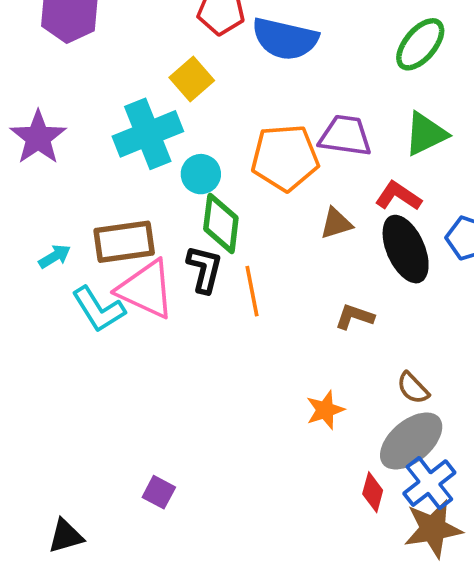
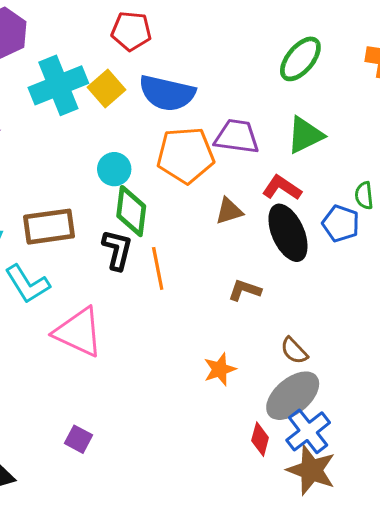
blue semicircle: (285, 39) -> (167, 93), moved
cyan cross: (148, 134) -> (58, 85), moved
pink triangle: (146, 289) -> (79, 332), moved
brown star: (433, 529) -> (311, 470), turned 30

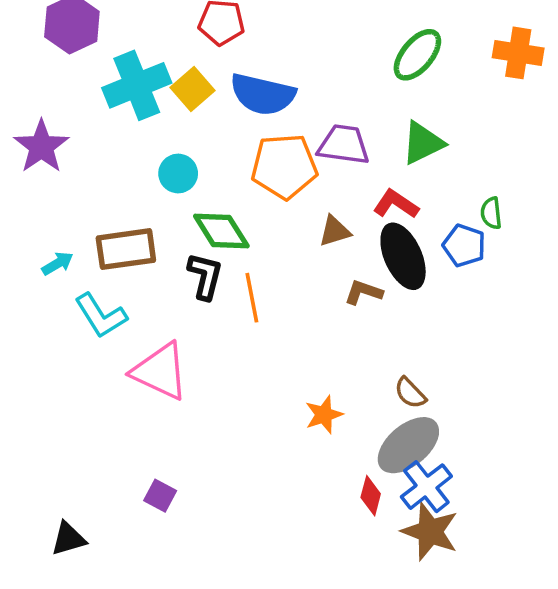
cyan circle: (114, 169) -> (178, 174), moved
green diamond: (131, 211) -> (221, 231), turned -39
brown L-shape: (245, 290) -> (363, 292), moved

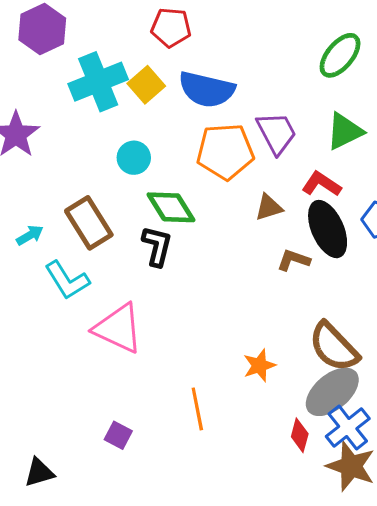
purple trapezoid: (344, 145) -> (276, 133), turned 54
brown rectangle: (126, 249) -> (89, 223), turned 66
orange line: (252, 298) -> (197, 409), moved
brown semicircle: (410, 393) -> (334, 347), size x1.8

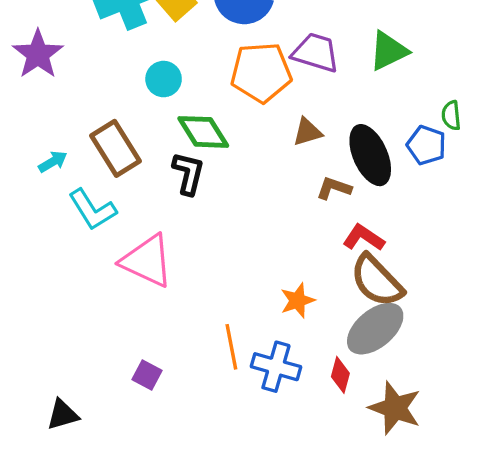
purple trapezoid: (276, 133) -> (316, 53), turned -45
red L-shape: (321, 184) -> (364, 238), moved
blue cross: (348, 428) -> (276, 367), moved, turned -36

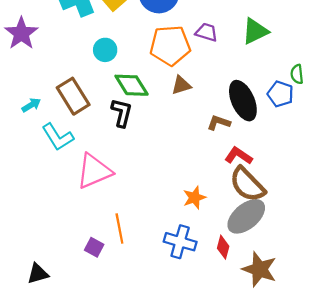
purple trapezoid: (316, 53) -> (207, 32), size x0.7
brown triangle: (307, 132) -> (181, 85), moved
pink triangle: (147, 261) -> (94, 171), turned -48
orange line: (231, 347) -> (119, 228), moved

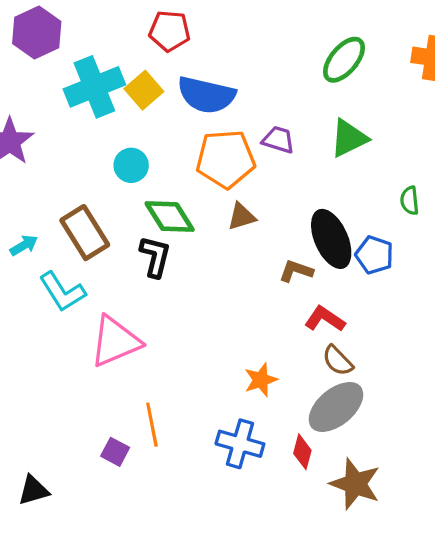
blue pentagon: (280, 94) -> (374, 255), moved
brown semicircle: (247, 184) -> (338, 361), size x0.6

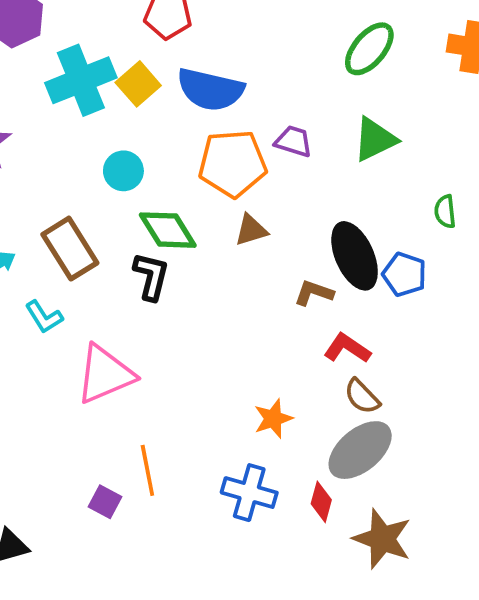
cyan L-shape: (62, 292) -> (44, 317), size x0.7

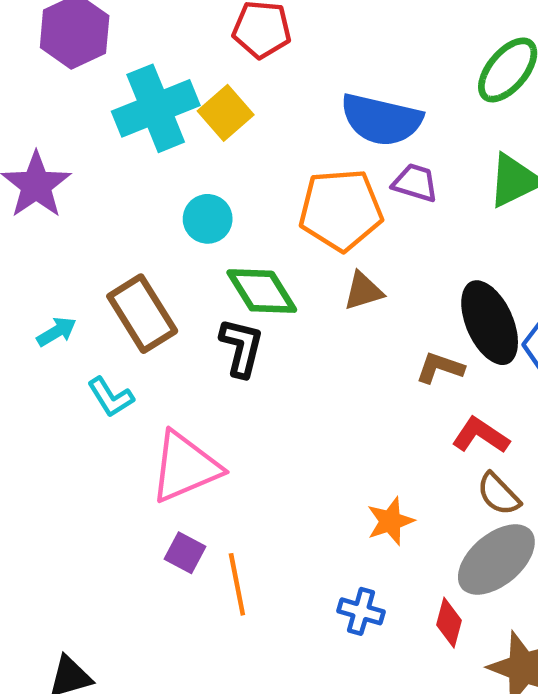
blue semicircle: (210, 90) -> (381, 120), moved
blue cross: (249, 493) -> (361, 611), size x0.7
purple square: (105, 502) -> (185, 553), moved

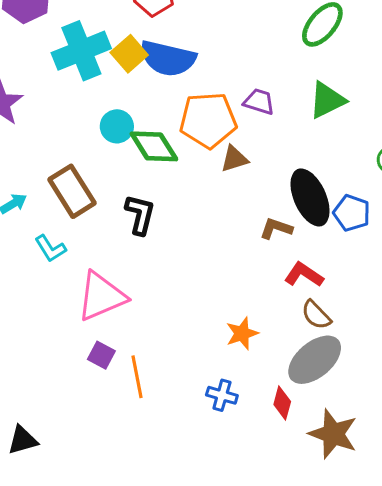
blue semicircle: (381, 120) -> (168, 58), moved
green diamond: (262, 291) -> (154, 146), moved
brown triangle: (363, 291) -> (234, 159), moved

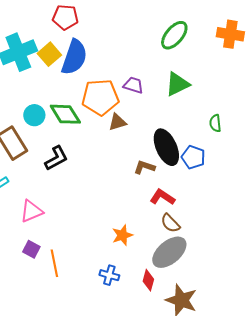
blue semicircle: (168, 58) -> (74, 57), turned -84
cyan circle: (117, 126) -> (34, 115), moved
black L-shape: (140, 214) -> (56, 158), turned 48
pink triangle: (101, 296) -> (31, 211), size x0.7

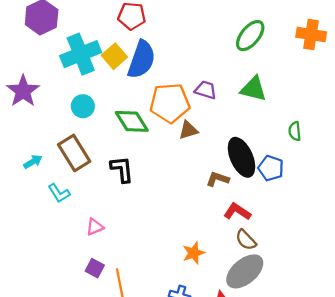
green triangle: (177, 84) -> (253, 89), turned 40
cyan circle: (34, 115) -> (83, 106), moved
black L-shape: (56, 158) -> (122, 169), turned -68
pink triangle: (31, 211) -> (95, 227), size x0.7

